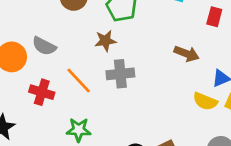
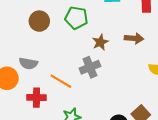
brown star: (105, 41) -> (100, 42), moved

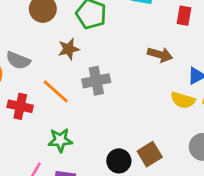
brown star: (100, 42) -> (69, 49), moved

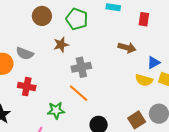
orange line: (56, 91) -> (79, 93), moved
brown square: (150, 154) -> (137, 120), moved

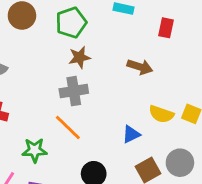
green pentagon: (77, 19) -> (71, 23), turned 30
brown star: (61, 45) -> (79, 57), moved
blue triangle: (154, 62) -> (131, 134), moved

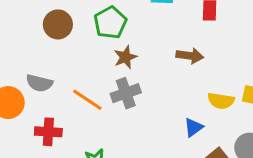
orange line: (68, 127) -> (87, 100), moved

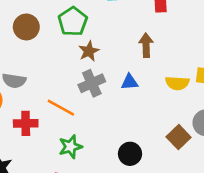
brown arrow: (190, 56) -> (146, 45), turned -95
orange line: (87, 100) -> (61, 108), moved
blue triangle: (193, 127) -> (130, 82), moved, turned 36

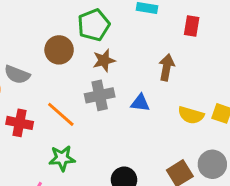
brown circle: (26, 27) -> (59, 50), moved

